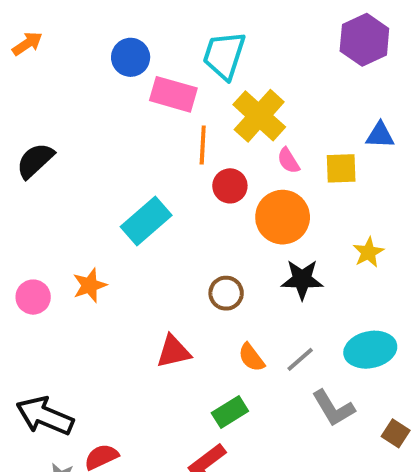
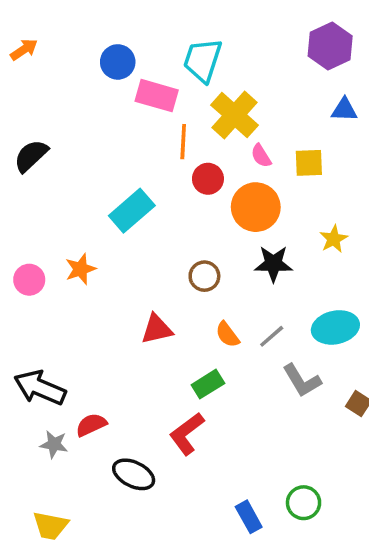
blue triangle: (380, 135) -> (344, 110), moved

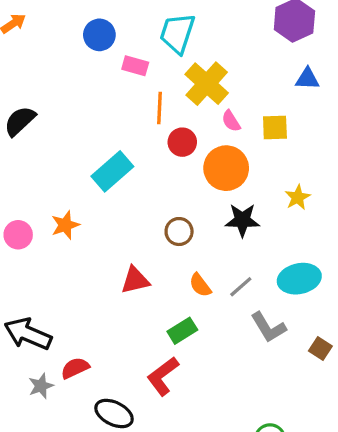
pink rectangle: (157, 96) -> (135, 66), size x0.7
gray star: (54, 444) -> (41, 386), turned -30

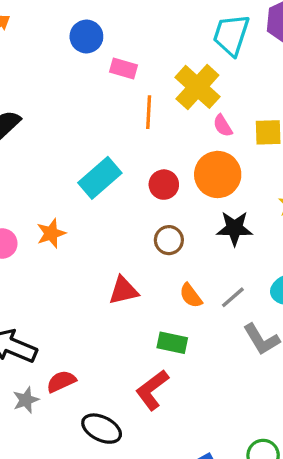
cyan trapezoid: (177, 33) -> (231, 35), moved
red circle: (182, 142) -> (164, 185), moved
green rectangle: (182, 331) -> (172, 343), turned 44

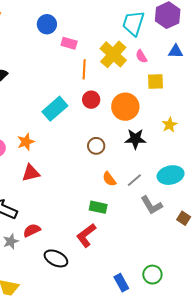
pink semicircle: (223, 126) -> (141, 56), moved
red circle: (164, 185) -> (91, 100), moved
red triangle: (123, 291) -> (31, 173), moved

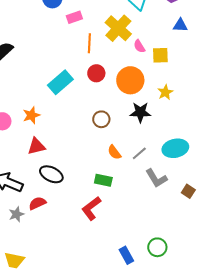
pink rectangle: (69, 43) -> (74, 17), turned -35
pink semicircle: (141, 56) -> (139, 46), moved
yellow star: (170, 125) -> (165, 92), moved
black ellipse: (56, 258) -> (51, 174), moved

